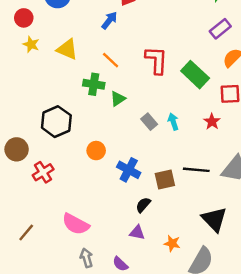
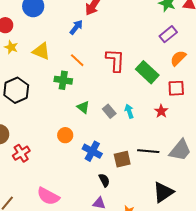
green triangle: (118, 99) -> (83, 107), moved, turned -48
black hexagon: (56, 122) -> (16, 90), moved
black semicircle: (143, 205) -> (104, 180), turned 112
black triangle: (214, 219) -> (163, 192), turned 40

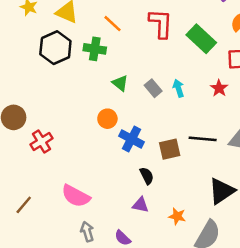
black hexagon: (16, 90) -> (55, 48), moved
orange circle: (65, 135) -> (107, 119), moved

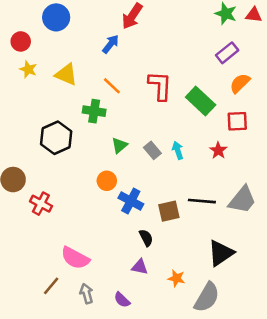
black hexagon: (55, 48) -> (56, 138), moved
green triangle: (120, 83) -> (119, 145), turned 42
red cross: (41, 141) -> (41, 204), turned -30
brown line: (24, 205) -> (51, 286), moved

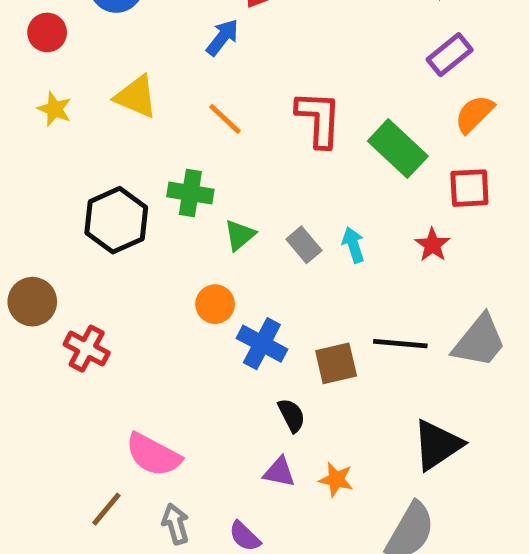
yellow star: (28, 69) -> (55, 109), moved
green cross: (94, 111) -> (190, 193), moved
orange star: (176, 278) -> (336, 479), moved

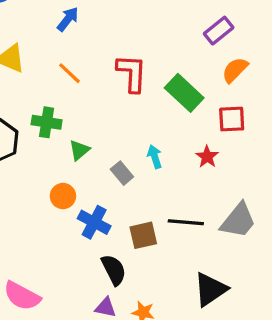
gray rectangle: (304, 245) -> (122, 173), moved
black semicircle: (292, 415) -> (114, 270), size x1.4

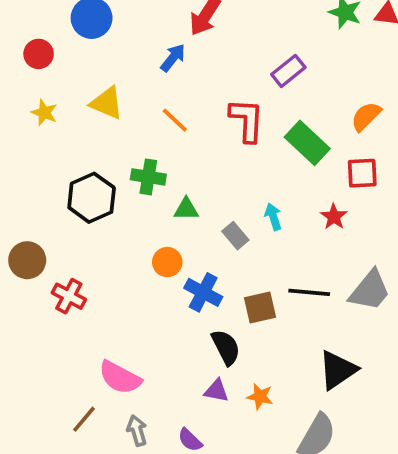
purple rectangle: (219, 31) -> (288, 71), moved
green triangle: (79, 150) -> (186, 209), turned 40

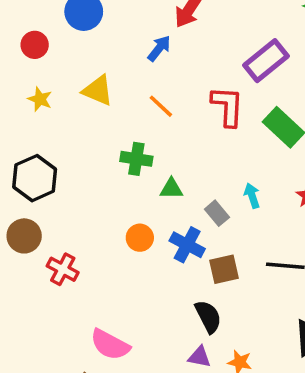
purple rectangle: (288, 71) -> (266, 61), size x1.4
black hexagon: (92, 198) -> (35, 178), moved
orange circle: (167, 262) -> (140, 238), moved
blue cross: (203, 292) -> (187, 245), moved
brown square: (260, 308) -> (224, 269), moved

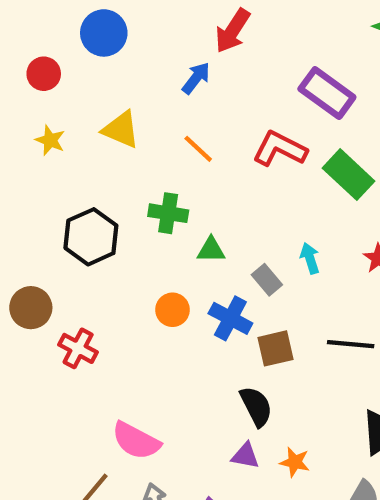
purple rectangle: (266, 61) -> (327, 93), turned 75
red L-shape: (227, 106) -> (280, 149), turned -66
black hexagon: (35, 178) -> (91, 237), moved

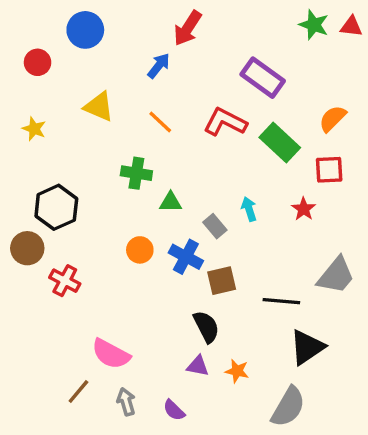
yellow star: (50, 140) -> (34, 129), moved
black hexagon: (91, 237) -> (56, 207), moved
black line: (351, 344) -> (281, 301), moved

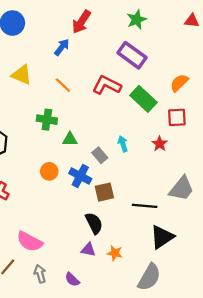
green star: (314, 25) -> (137, 20), moved, turned 30

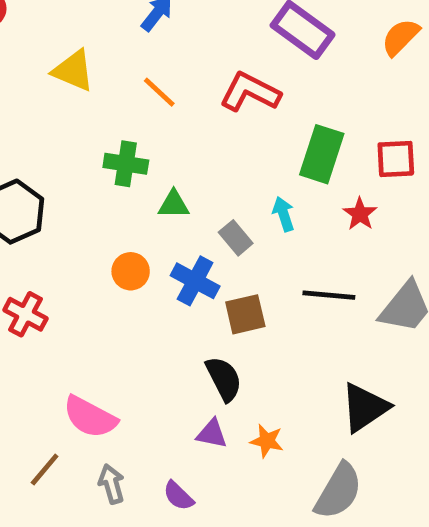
orange semicircle: (179, 83) -> (401, 37), moved
green rectangle: (143, 99) -> (322, 154), moved, turned 65
black line: (145, 206) -> (329, 295), moved

